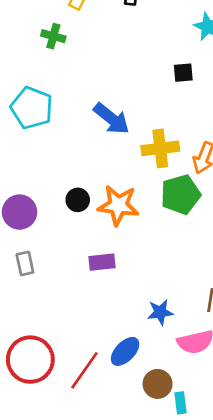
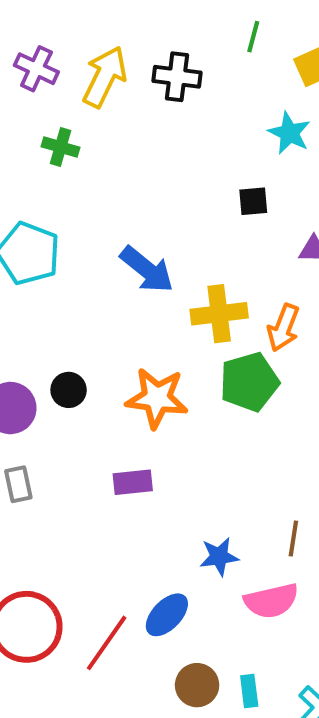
black circle: (78, 200) -> (69, 390), moved
brown circle: (158, 384) -> (197, 685), moved

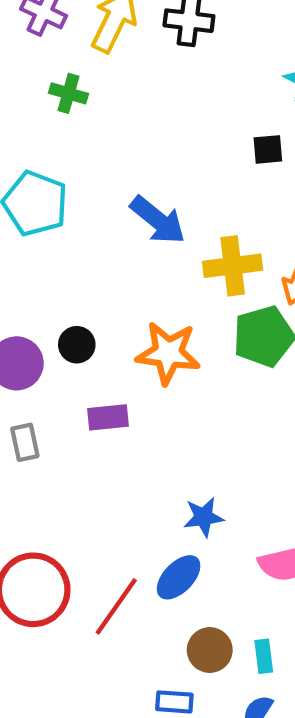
purple rectangle: (133, 482) -> (108, 417), moved
blue star: (219, 557) -> (203, 517), moved

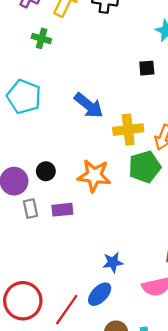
gray rectangle: (25, 442) -> (30, 209), moved

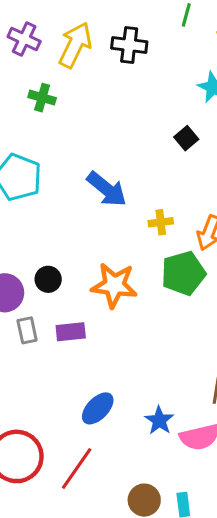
black square: (147, 68) -> (186, 138), turned -35
yellow cross: (128, 130) -> (161, 222), size x0.6
blue star: (113, 262) -> (159, 420), moved, turned -30
blue ellipse: (100, 294) -> (98, 408), moved

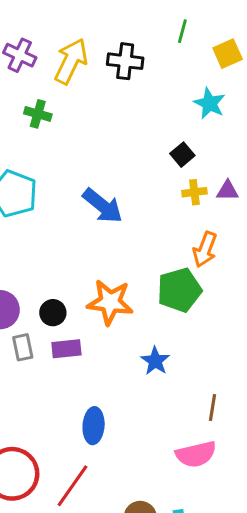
yellow cross: (161, 222) -> (194, 192), moved
black circle: (48, 279) -> (53, 313), moved
blue ellipse: (98, 408) -> (94, 426), turned -40
blue star: (159, 420) -> (155, 361), moved

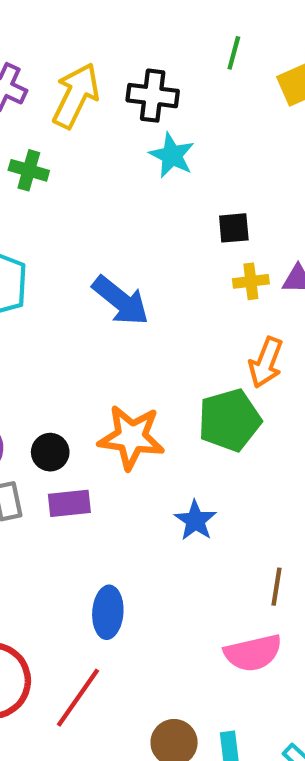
cyan star: (209, 103) -> (172, 155), moved
black square: (182, 155) -> (234, 228), turned 35

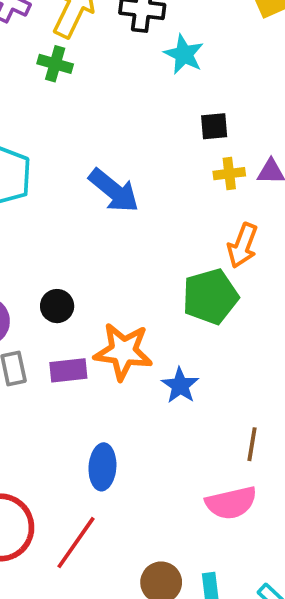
cyan star: (172, 155) -> (184, 54), moved
green cross: (29, 170) -> (55, 64), moved
orange star: (131, 437) -> (123, 351), moved
black circle: (50, 452) -> (57, 306), moved

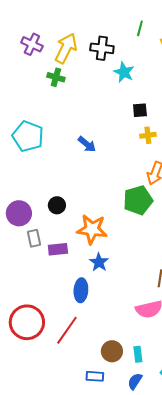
blue arrow: (114, 191) -> (87, 144), size x0.7
purple rectangle: (68, 370) -> (58, 249), moved
blue star: (180, 386) -> (99, 262), moved

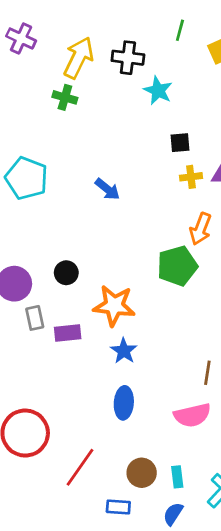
purple cross: (32, 44) -> (21, 38), moved
blue ellipse: (81, 290) -> (124, 403), moved
red line: (67, 330) -> (80, 467), moved

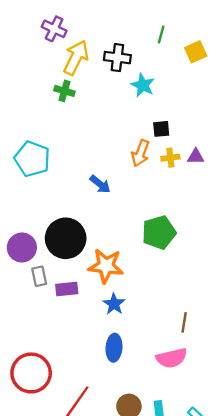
purple cross: (21, 38) -> (54, 29), moved
blue arrow: (107, 189) -> (100, 184), moved
orange arrow: (201, 229) -> (140, 153), moved
black circle: (66, 273) -> (66, 238), size x2.0

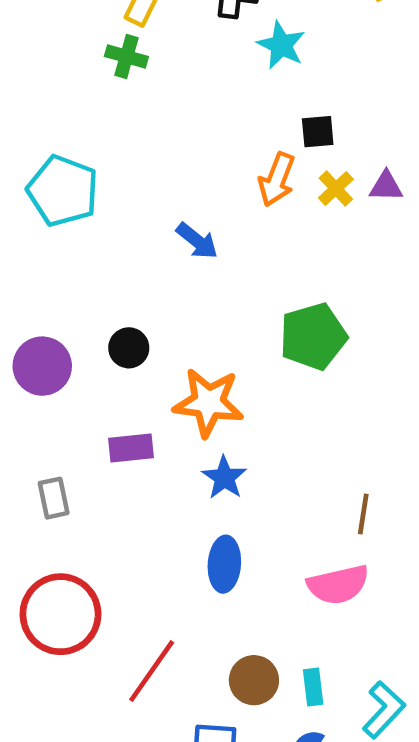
yellow cross: (170, 158) -> (336, 189), turned -36
black circle: (66, 238) -> (129, 348), size x0.5
gray rectangle: (39, 276) -> (54, 498), moved

